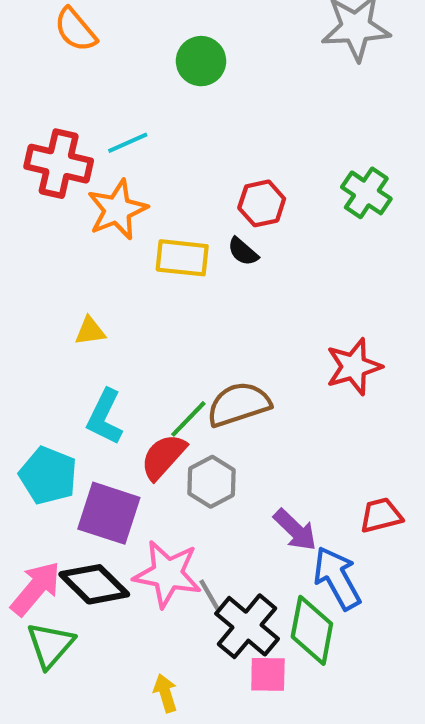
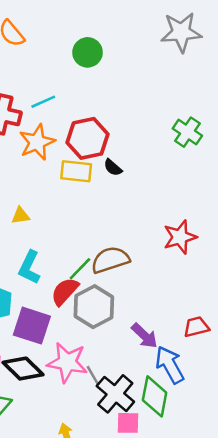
red hexagon: (262, 203) -> (88, 138), moved, size x1.5
gray hexagon: (211, 482) -> (94, 307), size x1.4

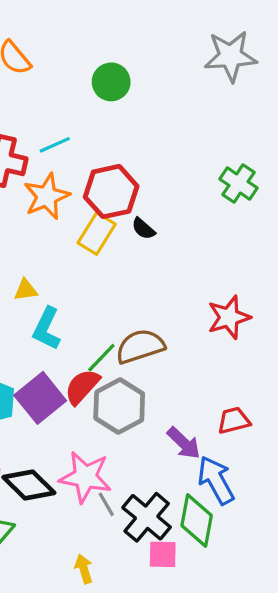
yellow rectangle: (76, 171) -> (97, 233), turned -64
cyan L-shape: (29, 267) -> (47, 329), moved
purple square: (32, 326) -> (40, 398), moved, turned 33
red trapezoid: (196, 327) -> (234, 421), moved
gray line: (93, 375) -> (106, 504), moved

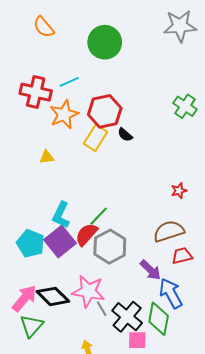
green circle: (111, 82) -> (105, 42), size x1.4
yellow triangle: (26, 290) -> (47, 157), moved
red star: (229, 317) -> (179, 191), size x0.6
cyan L-shape: (47, 329) -> (61, 215), moved
brown semicircle: (140, 346) -> (169, 231), moved

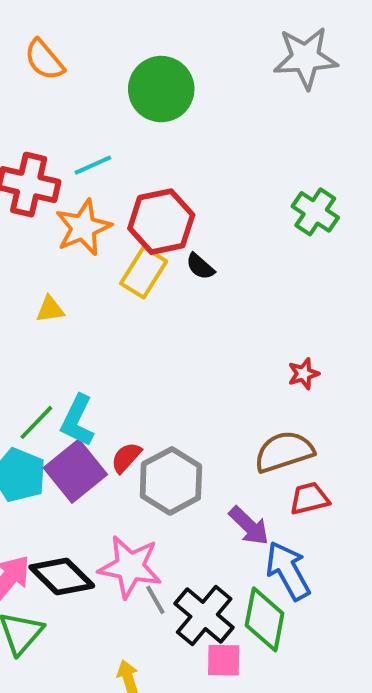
green line: (99, 216) -> (36, 422), moved
red semicircle: (86, 234) -> (126, 458), size x0.7

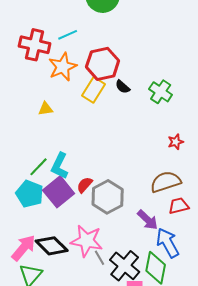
green cross: (315, 212) -> (161, 92), moved

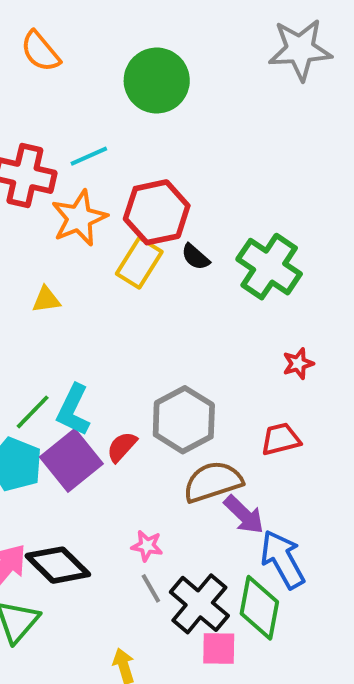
green cross: (161, 92) -> (269, 267), size x1.4
brown semicircle: (166, 182) -> (213, 482), moved
gray hexagon: (108, 197) -> (184, 420), moved
red trapezoid: (179, 206) -> (281, 439), moved
pink star: (87, 241) -> (147, 546), moved, size x0.5

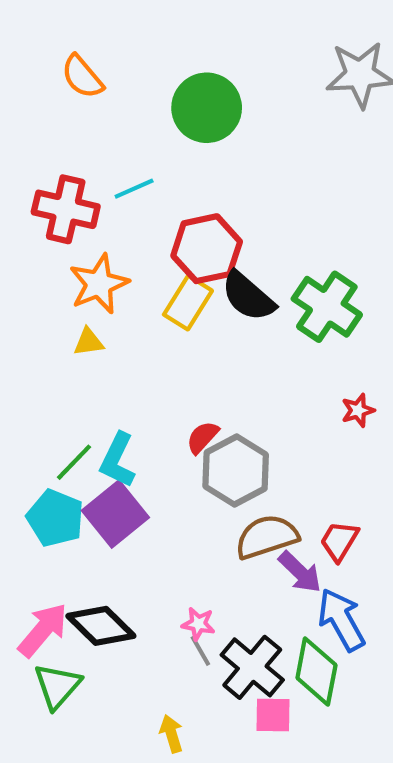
orange star: (79, 218) -> (99, 284), moved
black semicircle: (195, 257) -> (248, 296), size x1.8
red trapezoid: (281, 439) -> (339, 541), moved, turned -45
red semicircle: (122, 447) -> (202, 437), moved
pink star: (147, 546) -> (198, 624), moved

